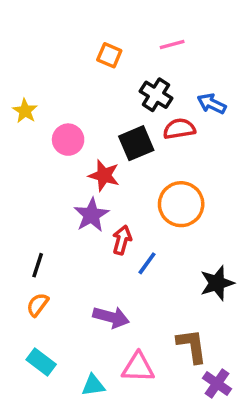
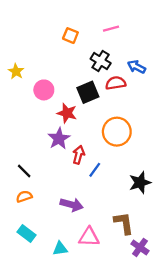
black line: (38, 265) -> (24, 171), turned -63
orange semicircle: (38, 305) -> (24, 196), turned 35

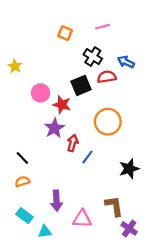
pink circle: (44, 90) -> (41, 93), moved
purple arrow: (72, 205) -> (57, 201), moved, turned 72
cyan triangle: (60, 249) -> (45, 232), moved

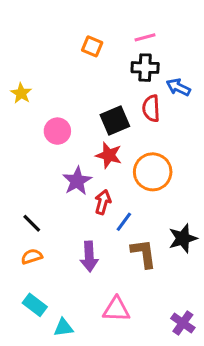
black cross: (93, 57) -> (145, 68), moved, turned -30
red semicircle: (107, 77) -> (151, 108), turned -84
red star: (62, 105) -> (109, 155), moved
purple arrow: (57, 201) -> (89, 257), moved
brown L-shape: (114, 206) -> (144, 253), moved

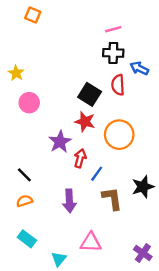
orange square: (92, 46) -> (33, 15), moved
black square: (115, 120) -> (90, 94), turned -35
pink circle: (57, 131) -> (29, 103), moved
cyan triangle: (63, 328) -> (59, 259), moved, turned -42

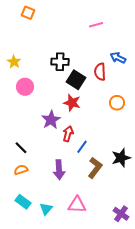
black cross: (113, 53) -> (60, 62), moved
orange circle: (119, 135) -> (117, 103), moved, size x0.6
brown L-shape: (112, 199) -> (95, 168), turned 45
cyan triangle: (59, 259) -> (46, 209), moved

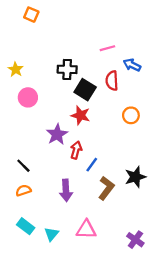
pink line: (96, 25) -> (107, 48), moved

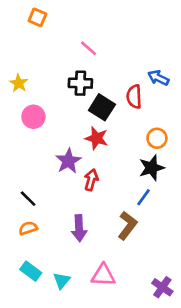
pink line: (107, 48) -> (88, 48), moved, turned 56
blue line: (92, 165) -> (144, 197), moved
black star: (135, 177) -> (152, 168), moved

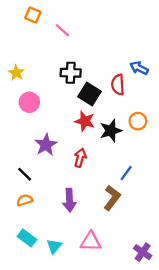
pink line: (88, 48) -> (62, 30), moved
purple star: (68, 161) -> (46, 145), moved
black star: (152, 168) -> (111, 131), moved

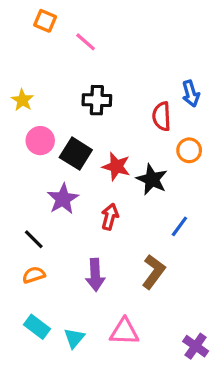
blue arrow: (139, 68) -> (191, 94), turned -132
black square: (90, 94) -> (76, 154), moved
orange circle: (138, 121) -> (189, 150), moved
black star: (111, 131) -> (152, 179), turned -30
blue line: (126, 173) -> (179, 226), moved

